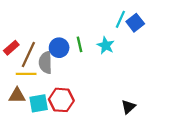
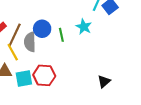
green line: (80, 44) -> (61, 35), moved
yellow line: (26, 74) -> (13, 52), turned 60

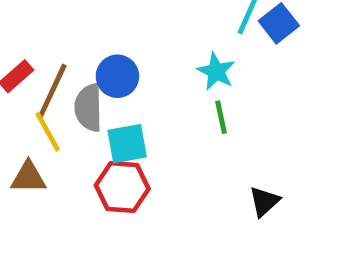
green line: (61, 35) -> (221, 117), moved
cyan square: (24, 78) -> (127, 144), moved

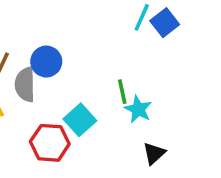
cyan star: (216, 71) -> (138, 109), moved
cyan square: (127, 144) -> (80, 120), moved, turned -32

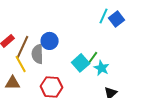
green line: (122, 92) -> (93, 58), turned 48
cyan square: (80, 120) -> (81, 63), moved

